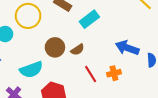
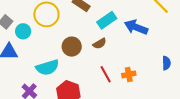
blue arrow: (127, 48) -> (136, 27), moved
brown semicircle: (78, 50) -> (100, 43), moved

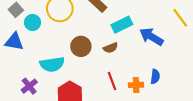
blue semicircle: (166, 63) -> (155, 77), moved

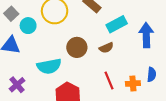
blue arrow: (151, 37) -> (146, 35), turned 60
purple cross: (29, 86) -> (17, 85), moved

